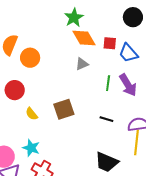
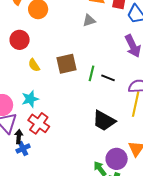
green line: (108, 83) -> (91, 73), moved
cyan star: (31, 148) -> (30, 99), turned 30

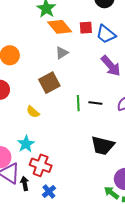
brown square: (67, 64) -> (49, 83), moved
yellow semicircle: (34, 65) -> (33, 112), moved
blue cross: (23, 148) -> (49, 191), moved

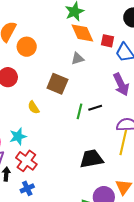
brown square: (49, 83) -> (57, 84), turned 35
black line: (95, 103) -> (95, 108), moved, turned -40
black trapezoid: (103, 145) -> (91, 159), turned 140

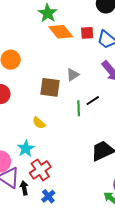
gray triangle: (77, 59) -> (73, 75), moved
yellow semicircle: (34, 107) -> (39, 123), moved
red cross: (26, 161) -> (40, 170), turned 35

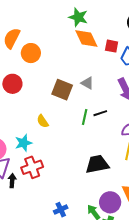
green star: (48, 13) -> (78, 17), turned -30
gray triangle: (73, 75) -> (87, 83), turned 48
blue cross: (48, 196) -> (61, 210), moved

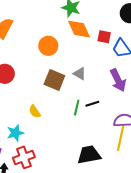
orange circle: (31, 53) -> (48, 46), moved

